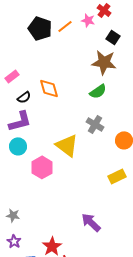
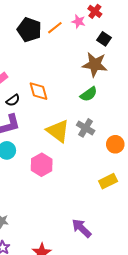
yellow triangle: (67, 145) -> (58, 131), moved
pink hexagon: (42, 167) -> (42, 165), moved

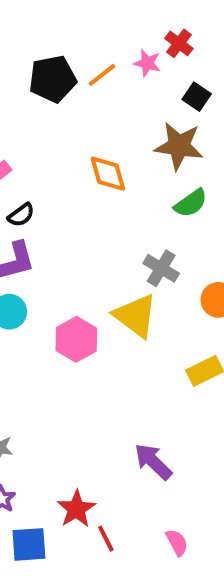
black pentagon: (29, 30) -> (53, 79), turned -30
orange diamond: (39, 91) -> (108, 174), moved
green semicircle: (89, 94) -> (191, 203), moved
yellow triangle: (58, 131) -> (136, 316), moved

